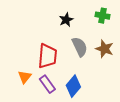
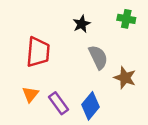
brown star: (105, 49) -> (125, 78), moved
red trapezoid: (47, 56) -> (38, 52), moved

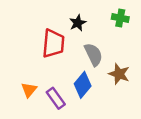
red trapezoid: (38, 52) -> (53, 44), moved
blue diamond: (90, 106) -> (83, 85), moved

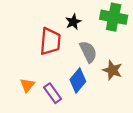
green cross: (120, 18) -> (114, 17), size x1.6

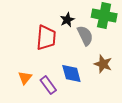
gray semicircle: (88, 52) -> (85, 36), moved
blue diamond: (78, 81) -> (71, 74), turned -55

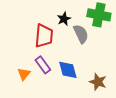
brown star: (103, 64) -> (98, 82), moved
purple rectangle: (48, 85) -> (43, 65), moved

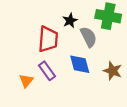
blue diamond: (68, 70) -> (80, 64), moved
brown star: (98, 82) -> (113, 71), moved

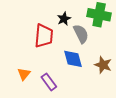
purple rectangle: (47, 71) -> (49, 82), moved

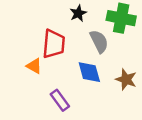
black star: (64, 19) -> (78, 13), moved
orange triangle: (24, 74) -> (34, 66), moved, turned -40

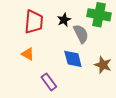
black star: (78, 13) -> (64, 20), moved
red trapezoid: (54, 44) -> (34, 22), moved

